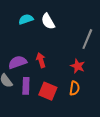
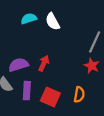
red arrow: (41, 60) -> (44, 63), turned 40
red star: (78, 66) -> (92, 66), moved

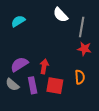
white semicircle: (53, 22) -> (60, 15), moved
red arrow: (44, 63) -> (44, 66), moved

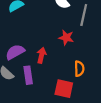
red star: (84, 49) -> (66, 38), moved
red square: (55, 86) -> (64, 89), moved

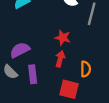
red star: (66, 38) -> (63, 38), moved
red arrow: (41, 55) -> (60, 59), moved

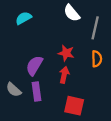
purple semicircle: (20, 50) -> (34, 66), moved, turned -30
orange semicircle: (86, 69) -> (97, 59), moved

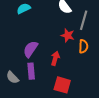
red star: (66, 53) -> (68, 35), moved
gray semicircle: (14, 90) -> (12, 77), moved

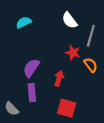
orange semicircle: (83, 46) -> (91, 65), turned -40
gray semicircle: (12, 77) -> (12, 109), moved

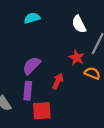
orange semicircle: (91, 65) -> (92, 73), turned -40
red square: (67, 108) -> (42, 111), moved, turned -30

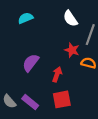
purple rectangle: (28, 91) -> (30, 102), moved, turned -49
red square: (42, 111) -> (62, 99), moved

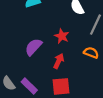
red star: (72, 50) -> (62, 36), moved

